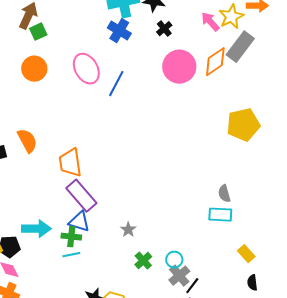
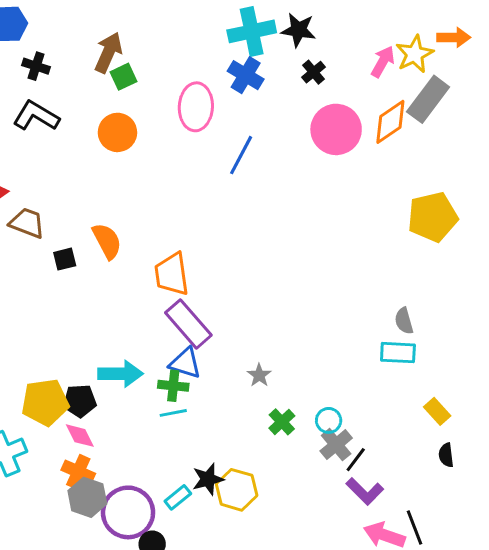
pink arrow: (210, 22) -> (383, 62), turned 70
pink ellipse: (86, 69) -> (196, 107), moved, turned 32

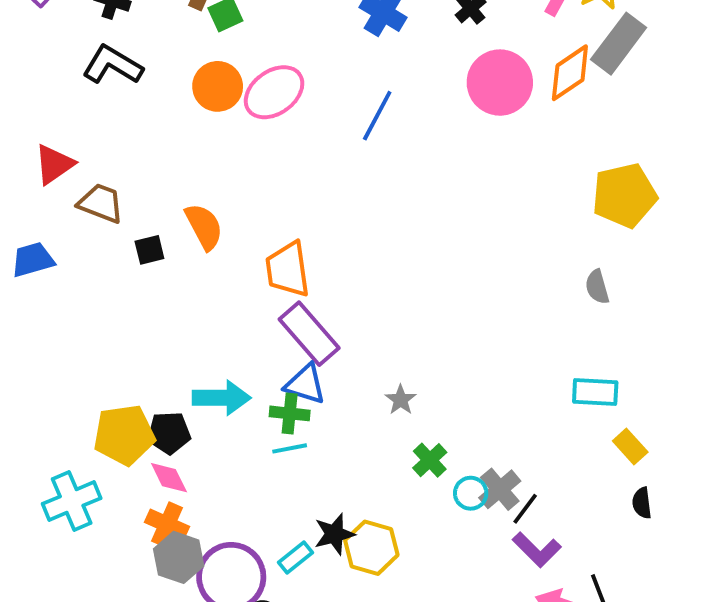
pink ellipse: (196, 107) -> (274, 92), moved, turned 51
gray semicircle: (404, 321) -> (597, 287), moved
cyan rectangle: (398, 353) -> (595, 392), moved
cyan circle: (329, 420) -> (471, 493), moved

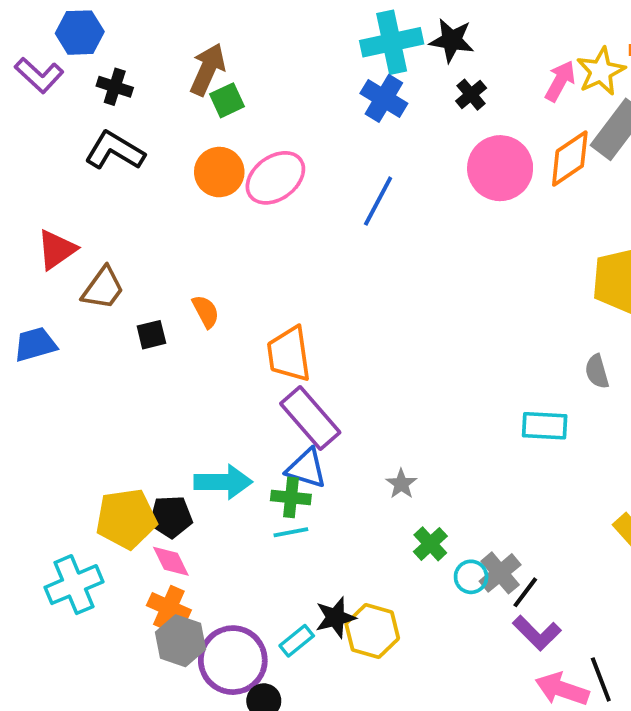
brown trapezoid: (101, 203) -> (103, 288), turned 105
orange semicircle: (204, 227) -> (206, 311), size x0.7
cyan rectangle: (595, 392) -> (545, 426), moved

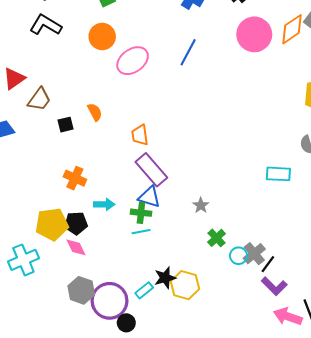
pink ellipse: (275, 178) -> (133, 61), moved
orange trapezoid: (289, 354) -> (140, 135), size x0.7
cyan arrow: (223, 482) -> (104, 204), size x0.7
orange cross: (169, 608) -> (75, 178), moved

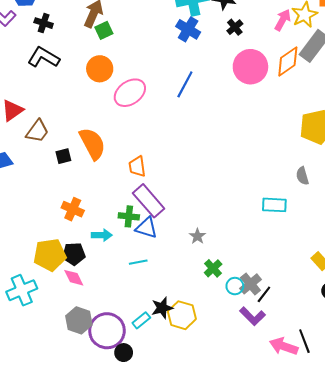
orange semicircle: (95, 112) -> (92, 144), size x1.8
green cross: (141, 213) -> (129, 216), moved
purple L-shape: (274, 286) -> (253, 316), moved

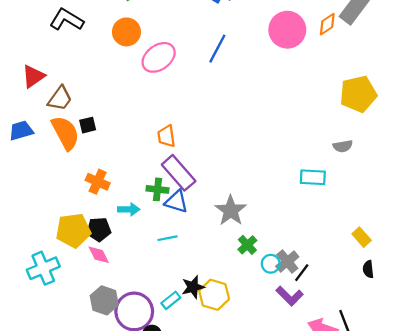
orange diamond: (288, 62) -> (327, 24), size x0.7
orange semicircle: (92, 144) -> (65, 133), moved
gray semicircle: (302, 176) -> (343, 146), turned -84
gray star: (197, 236) -> (231, 211), size x1.8

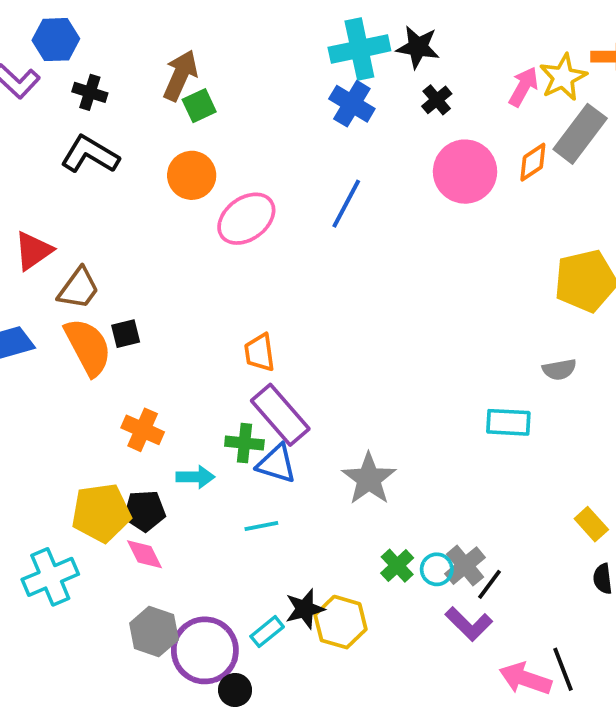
green cross: (247, 245) -> (397, 566), moved

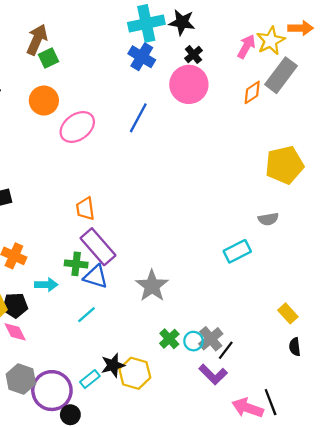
pink circle: (465, 172) -> (189, 84), moved
cyan rectangle: (508, 422) -> (237, 251), turned -30
cyan line: (261, 526) -> (86, 315), turned -30

